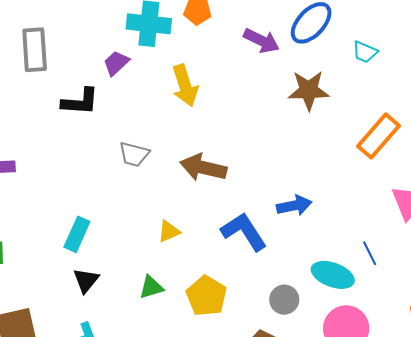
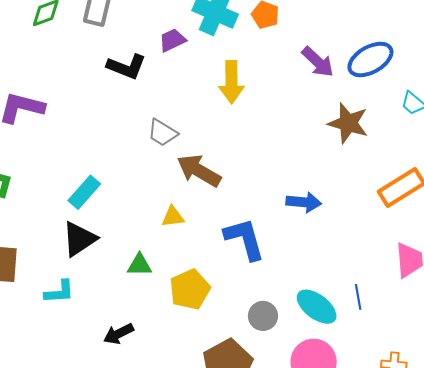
brown arrow: (203, 168) -> (199, 171), moved
blue arrow: (294, 205) -> (304, 202), moved
black triangle: (86, 280) -> (79, 239), size x1.4

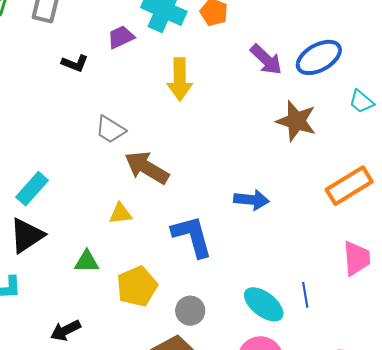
black L-shape: (127, 67) -> (75, 63), size x0.7
gray circle: (263, 316) -> (190, 311), moved

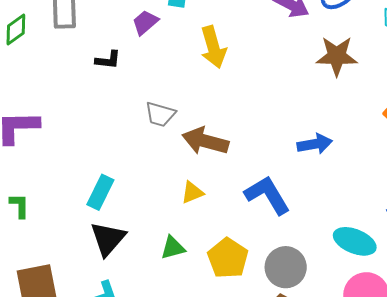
gray circle: (190, 311) -> (286, 267), size x1.4

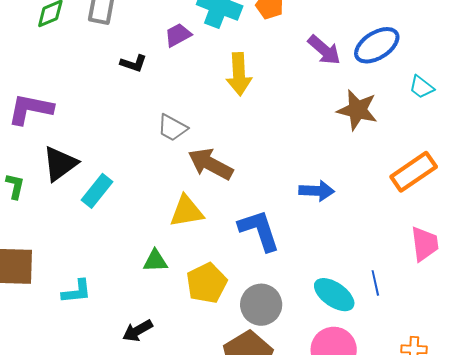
yellow triangle: (192, 192) -> (187, 211), size x1.5
black triangle: (108, 239) -> (60, 164), moved

